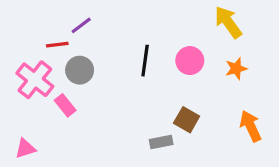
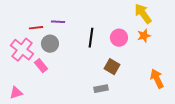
purple line: (81, 25) -> (58, 22), moved, turned 40
orange star: (236, 69) -> (144, 36), moved
brown square: (187, 120) -> (112, 67), moved

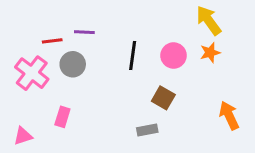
pink rectangle: (41, 66) -> (62, 117), moved, turned 56

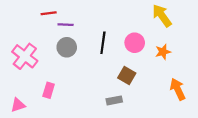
red line: (52, 41) -> (49, 13), moved
orange star: (210, 53) -> (163, 52), moved
gray circle: (73, 64) -> (67, 47), moved

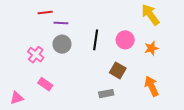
pink cross: (25, 56) -> (36, 55), moved, size x0.7
orange arrow: (178, 89) -> (151, 86), moved
pink rectangle: (49, 90) -> (45, 84), turned -72

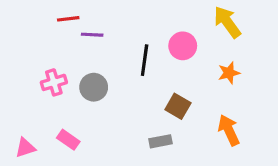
pink circle: (125, 40) -> (183, 46), moved
gray circle: (62, 44) -> (94, 87), moved
pink cross: (36, 55) -> (54, 82), turned 35
pink rectangle: (45, 84) -> (68, 140), moved

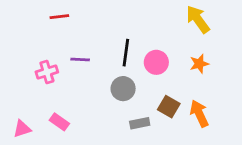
purple line: (92, 35) -> (80, 60), moved
pink circle: (183, 46) -> (156, 62), moved
gray circle: (94, 87) -> (123, 89), moved
brown square: (178, 106) -> (169, 107), moved

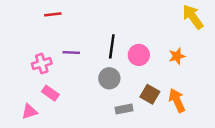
yellow arrow: (198, 19) -> (193, 17), moved
pink rectangle: (59, 122) -> (50, 93), moved
pink triangle: (22, 129) -> (29, 111), moved

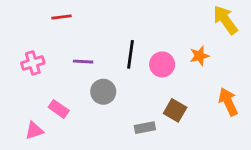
orange star: (177, 56) -> (199, 56), moved
pink cross: (42, 64) -> (33, 63), moved
gray circle: (109, 78) -> (103, 92), moved
orange arrow: (177, 100) -> (228, 102), moved

